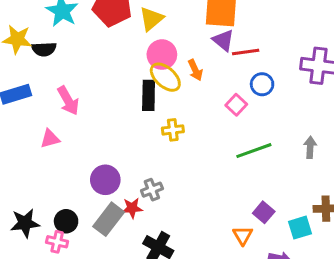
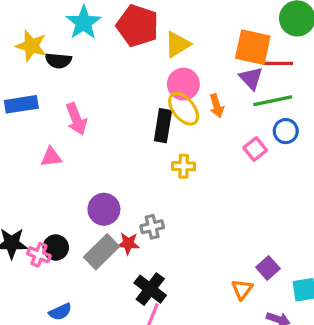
red line: (246, 52) -> (278, 63), moved
green line: (254, 151) -> (273, 101), moved
pink cross: (57, 242) -> (39, 255), moved

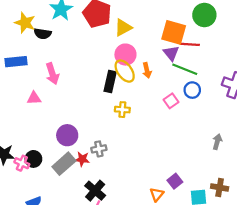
green line: (273, 101) -> (185, 69), turned 30

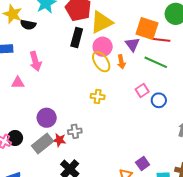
yellow triangle: (123, 28) -> (101, 22), size x1.4
purple triangle: (171, 53) -> (132, 44), moved
black rectangle: (110, 82) -> (77, 37), moved
blue circle: (192, 90) -> (159, 100), moved

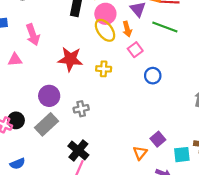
pink square: (142, 91) -> (135, 50), moved
blue circle: (159, 100) -> (153, 76), moved
red star: (59, 140) -> (70, 59), moved, size x1.6

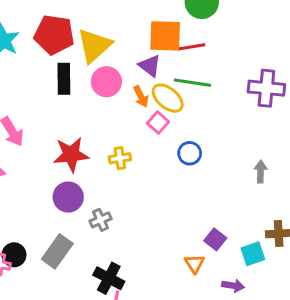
yellow ellipse: (105, 30) -> (168, 98), moved
purple circle: (49, 96) -> (68, 197), moved

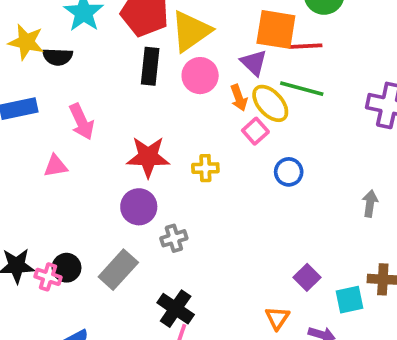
orange triangle: (195, 264) -> (277, 318), moved

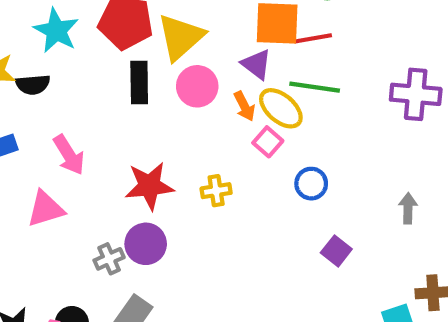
pink triangle: (56, 166) -> (46, 209), size x1.4
gray cross: (174, 238) -> (109, 259), moved
purple square: (307, 277) -> (336, 251), moved

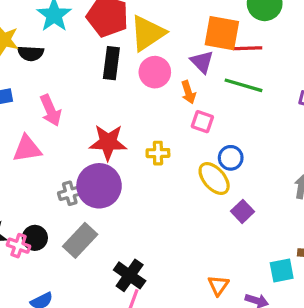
yellow ellipse: (281, 108) -> (214, 179), moved
pink square: (268, 142) -> (202, 122), turned -30
purple circle: (146, 244) -> (99, 186), size x1.4

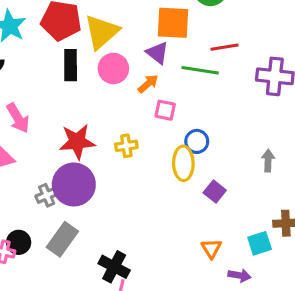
red line: (248, 48) -> (224, 47), moved
orange arrow: (188, 92) -> (148, 84), turned -105
yellow ellipse: (214, 179) -> (183, 163), turned 48
orange triangle: (218, 285) -> (211, 249), moved

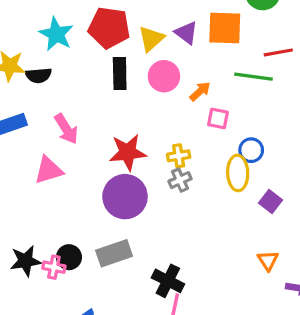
yellow triangle: (102, 32) -> (151, 39), size x0.7
purple triangle: (157, 53) -> (186, 33), moved
gray cross: (47, 195) -> (180, 180), moved
gray rectangle: (62, 239) -> (114, 253), turned 36

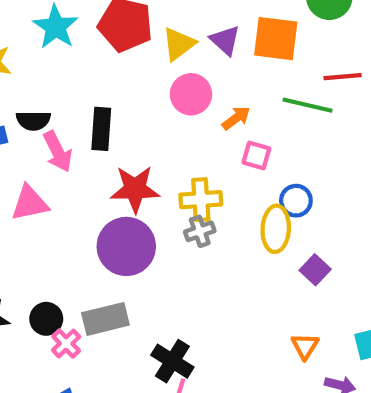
black rectangle: (120, 74) -> (101, 129), moved
black semicircle: (39, 75) -> (33, 121), moved
yellow cross: (179, 156) -> (201, 200), size x1.4
pink cross: (54, 267) -> (66, 344), moved, turned 30

